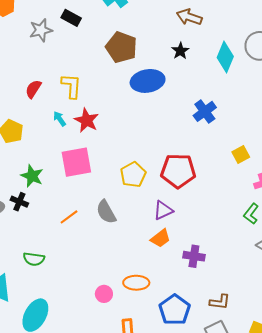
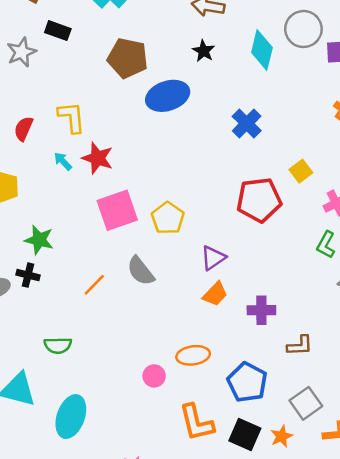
pink square: (76, 162) -> (117, 210), moved
red pentagon: (178, 171) -> (259, 200), moved
brown L-shape: (220, 302) -> (300, 346), moved

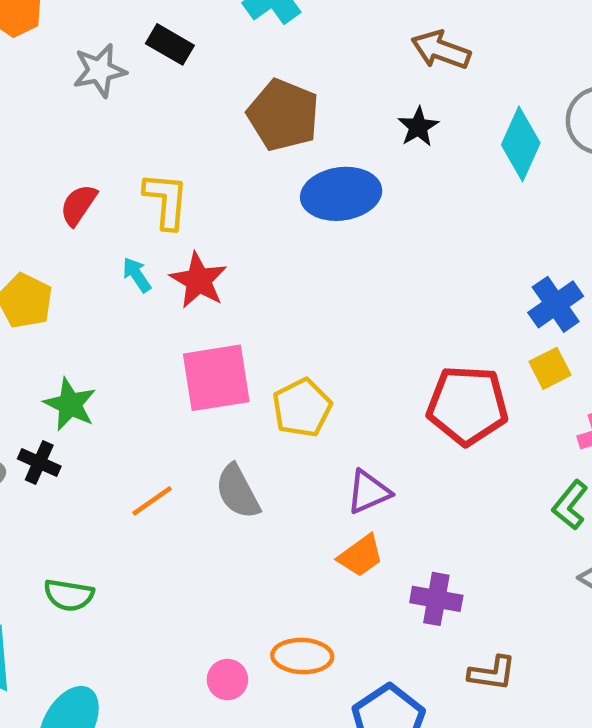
blue cross: (247, 123) -> (556, 304), moved

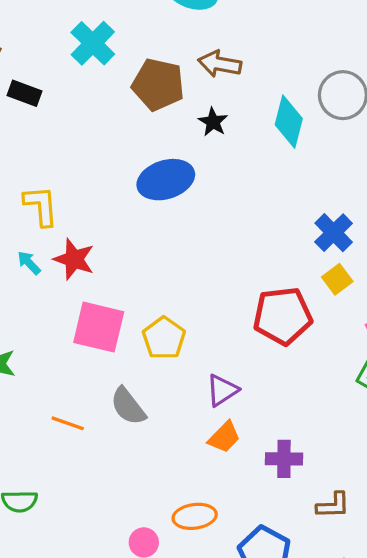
brown pentagon: (283, 115) -> (158, 85), moved
pink square: (216, 378) -> (99, 327), turned 32
orange line: (152, 501) -> (68, 423), turned 64

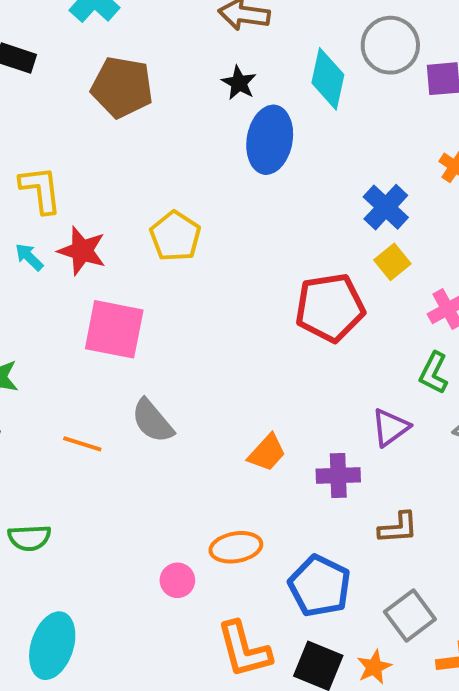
brown pentagon: (158, 85) -> (122, 87), moved
blue ellipse: (166, 180) -> (270, 140), moved, turned -60
yellow pentagon: (164, 338) -> (175, 236), moved
purple triangle: (222, 390) -> (390, 427), moved

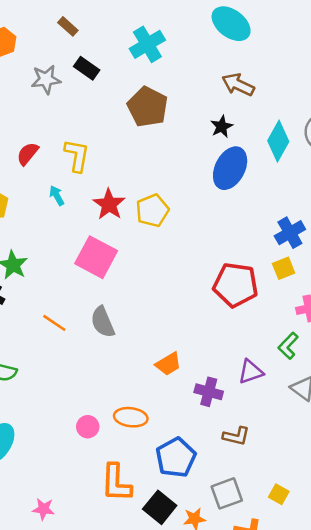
red star: (82, 251) -> (109, 204), moved

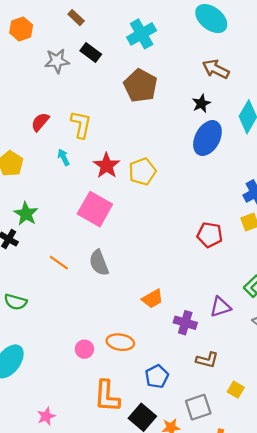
red pentagon: (236, 285) -> (210, 235), size x0.7
blue pentagon: (176, 457) -> (157, 376), size x0.7
yellow square: (279, 494) -> (236, 390), moved
pink star: (43, 509) -> (46, 416), turned -30

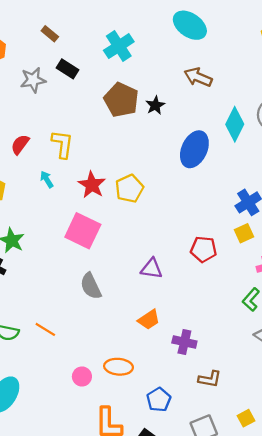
black star: (201, 103) -> (155, 105), moved
orange line: (59, 263) -> (45, 329), moved
purple triangle: (220, 307) -> (152, 269), moved, turned 30
yellow square: (236, 390) -> (246, 418), moved, turned 35

